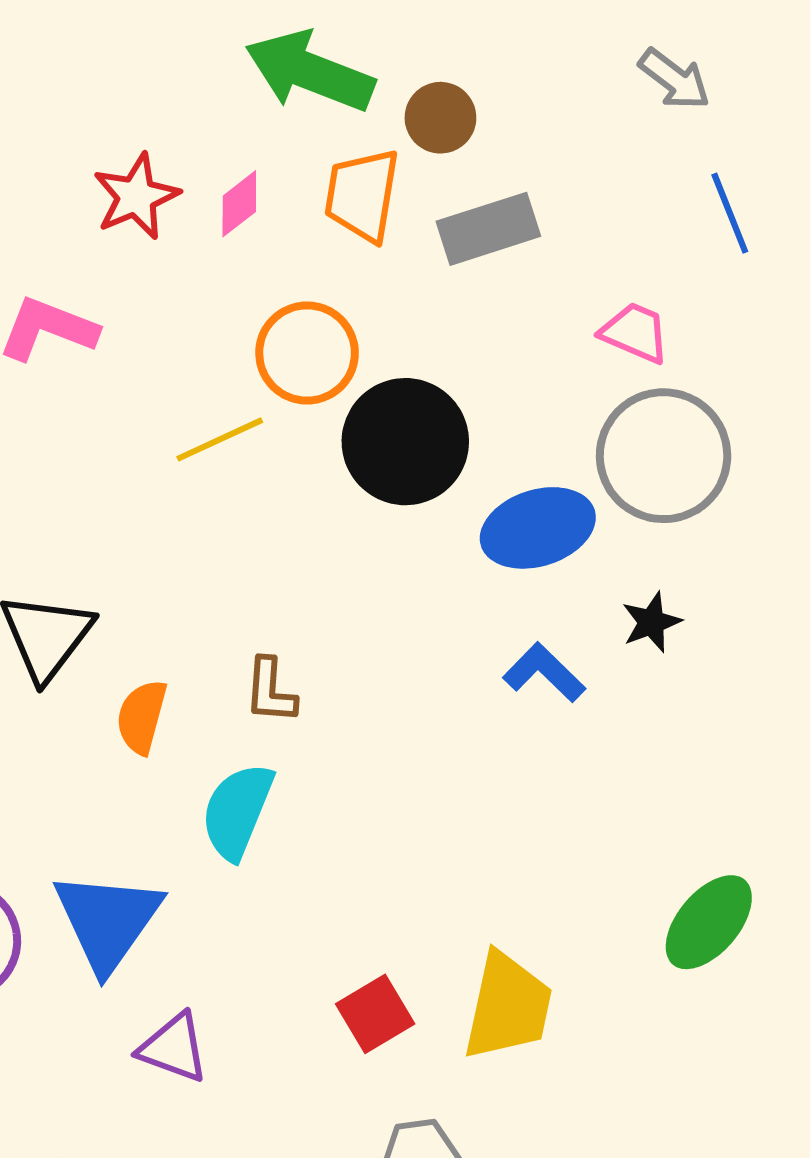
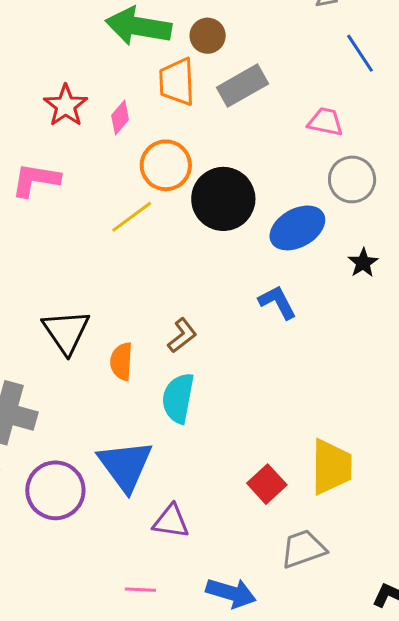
pink diamond: (239, 204) -> (120, 117), moved
gray circle: (664, 456) -> (352, 179), size x0.7
blue L-shape: (544, 673) -> (277, 302), moved, turned 30
brown L-shape: (270, 691) -> (182, 335), turned -120

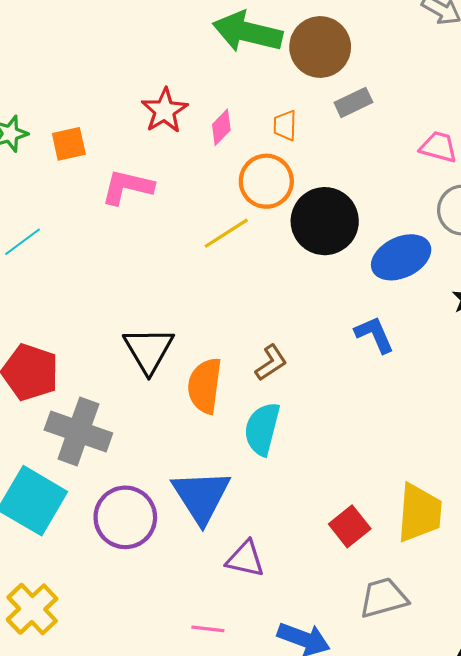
brown circle: (208, 36) -> (320, 47), size x1.6
orange trapezoid: (177, 82) -> (285, 125), moved, size x0.6
gray rectangle: (243, 86) -> (353, 102), size x0.7
orange semicircle: (121, 361) -> (205, 386), size x1.4

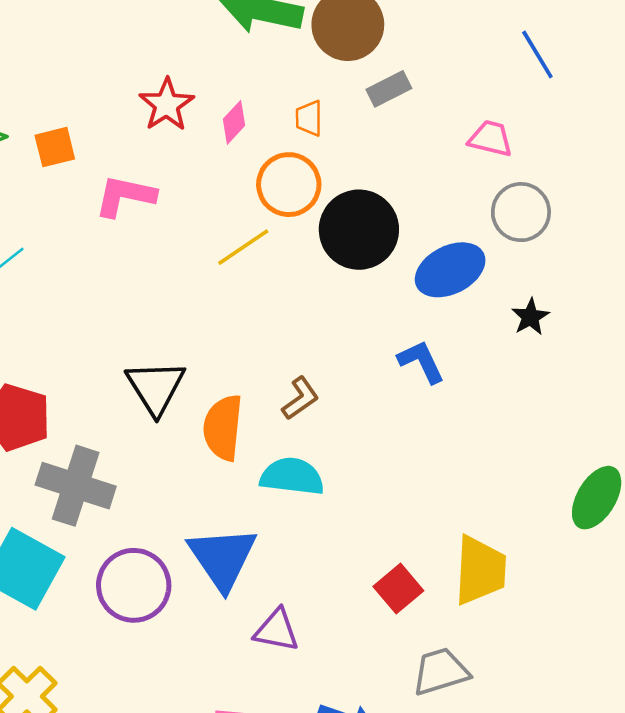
cyan semicircle: (262, 429) -> (292, 476), turned 84

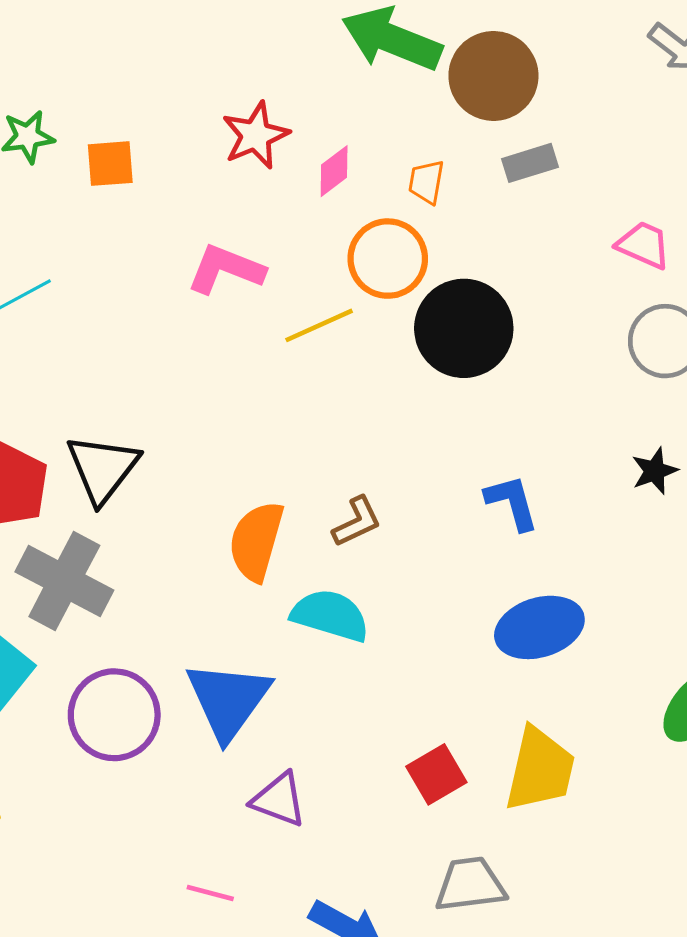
pink L-shape: (125, 196) -> (226, 269), moved
blue ellipse: (450, 270) -> (539, 627), moved
black triangle: (156, 387) -> (103, 468), moved

